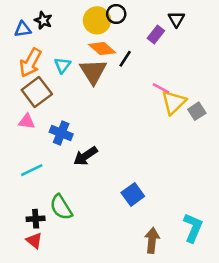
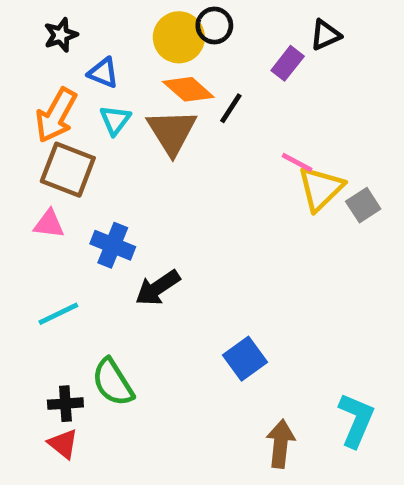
black triangle: (176, 19) -> (325, 35), turned 36
black star: (43, 20) -> (61, 35), moved, turned 30
blue triangle: (23, 29) -> (103, 73), moved, turned 30
brown square: (37, 92) -> (68, 170), turned -32

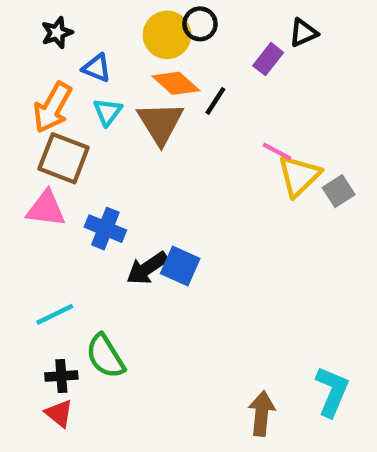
pink triangle: (49, 224) -> (46, 209), size x1.4
cyan line: (58, 314) -> (55, 314), moved
blue square: (245, 359) -> (180, 266), moved, turned -30

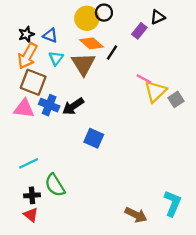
black star: (57, 33) -> (26, 34), moved
blue cross: (105, 229) -> (49, 105), moved
black arrow: (147, 268) -> (73, 106), moved
brown arrow: (262, 413) -> (136, 215), turned 110

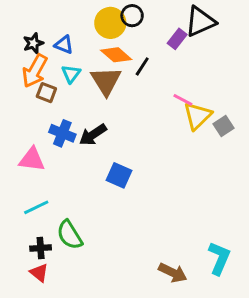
black triangle: (158, 17) -> (200, 21), size x1.6
brown square: (33, 82) -> (46, 93), moved, size x0.6
pink triangle: (24, 109) -> (32, 159), moved

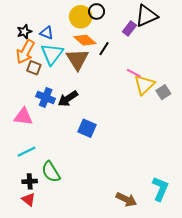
cyan triangle: (71, 74) -> (52, 54), size x1.6

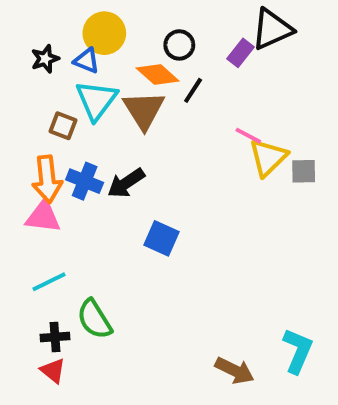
black circle: (97, 11) -> (179, 45), moved
yellow circle: (81, 17) -> (104, 33), moved
orange arrow: (25, 52) -> (47, 179), moved, turned -35
gray square: (163, 92) -> (304, 171), turned 32

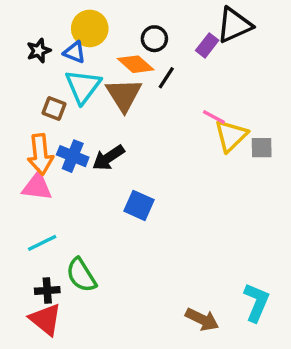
red triangle: (53, 371) -> (45, 319), size x1.5

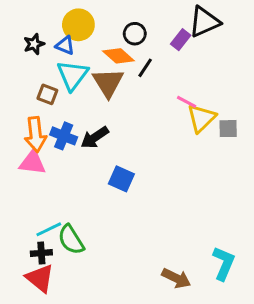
cyan line: (42, 243) -> (49, 229), moved

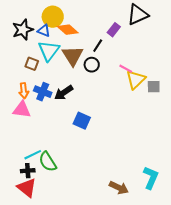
black circle: (135, 34) -> (92, 65), moved
purple rectangle: (181, 40) -> (114, 30), moved
black star: (34, 44) -> (23, 30), size x1.5
orange diamond: (118, 56) -> (68, 30), moved
orange arrow: (35, 134) -> (24, 91), size x0.7

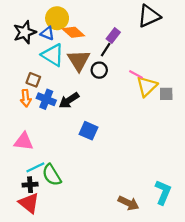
purple rectangle: (114, 30) -> (113, 36), moved
cyan triangle: (49, 51) -> (53, 55), turned -35
brown square: (32, 64) -> (33, 80), moved
pink triangle: (22, 110) -> (24, 141), moved

